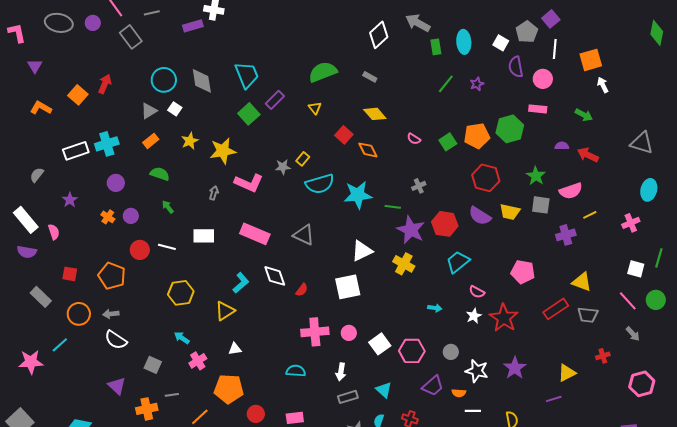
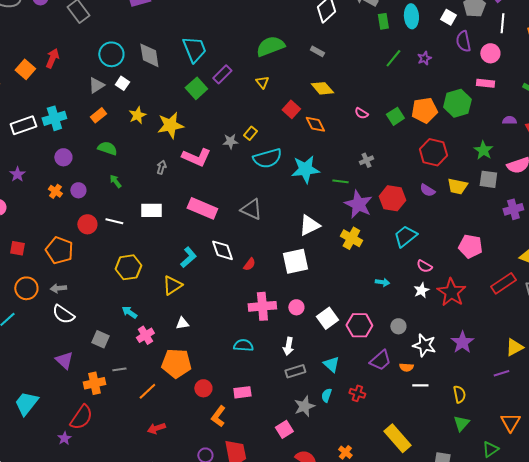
purple semicircle: (480, 216) -> (427, 190), size x0.7

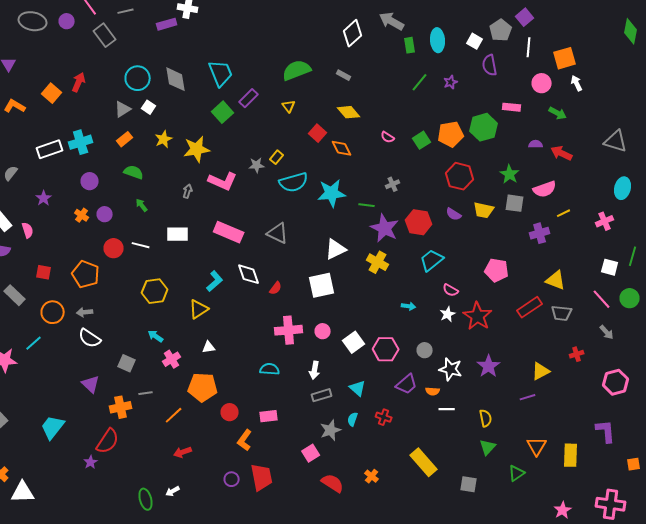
pink circle: (490, 53) -> (542, 83), moved

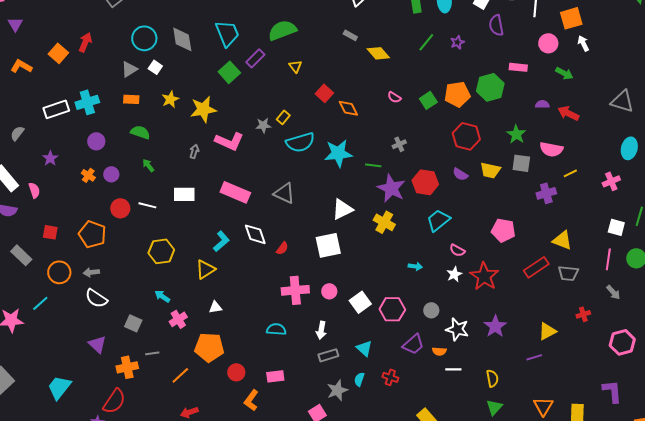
green semicircle: (297, 70) -> (282, 30), moved
yellow diamond: (349, 112) -> (378, 53), moved
orange rectangle: (125, 139) -> (131, 99), turned 42
pink semicircle: (545, 189) -> (551, 149), turned 30
pink line: (602, 299) -> (608, 259), turned 50

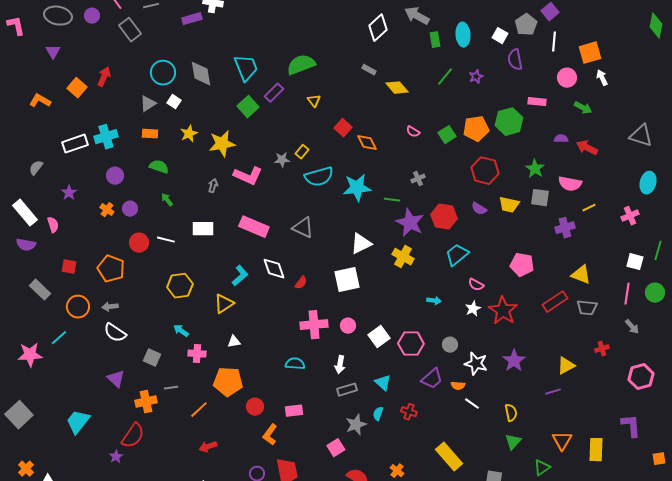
purple triangle: (15, 24) -> (53, 52), moved
pink cross: (178, 319) -> (197, 354), turned 36
white line: (453, 369) -> (472, 404), turned 35

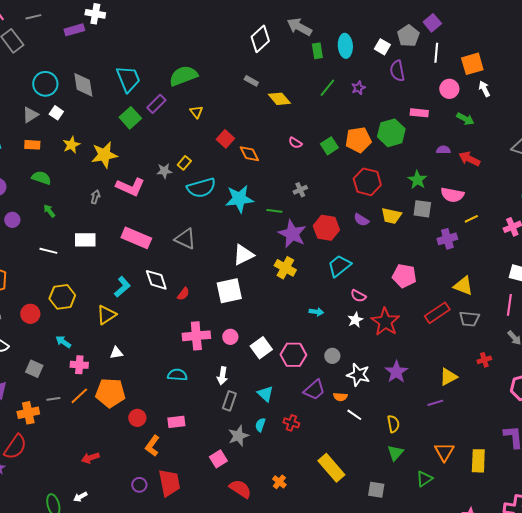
red circle: (139, 243) -> (30, 314), moved
gray rectangle: (347, 390) -> (229, 401), turned -54
orange line: (199, 410) -> (79, 396), moved

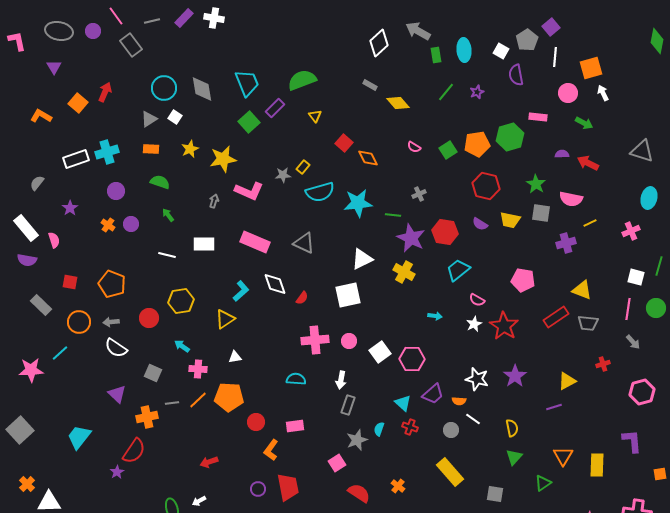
purple rectangle: (74, 30) -> (184, 18), moved, turned -30
gray circle: (332, 356) -> (451, 430), moved
cyan triangle: (265, 394) -> (403, 403), moved

